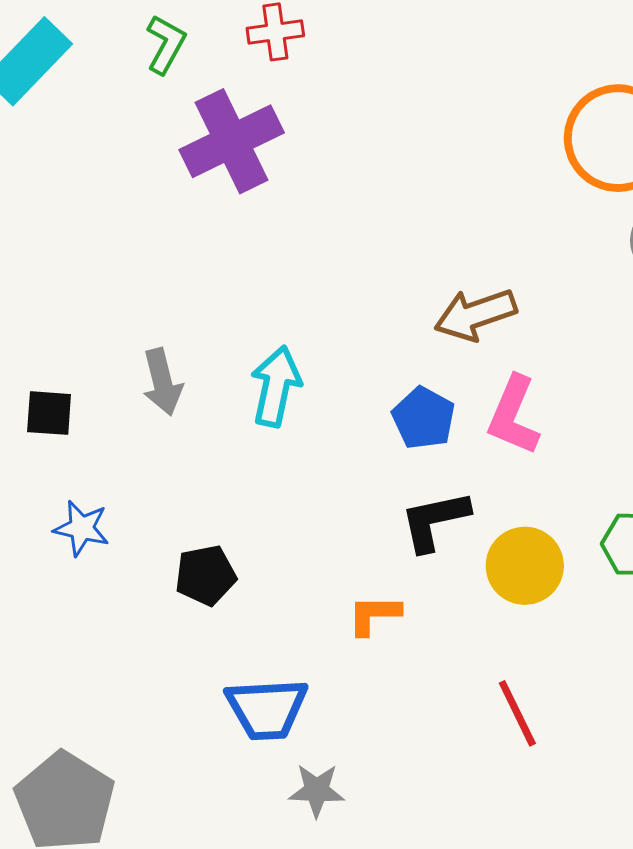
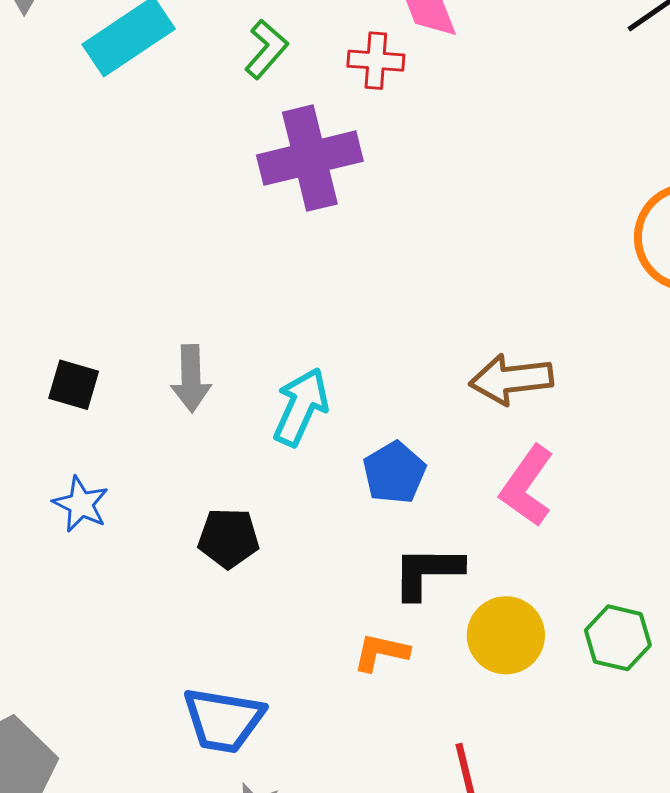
blue pentagon: (424, 418) -> (394, 473), moved
black pentagon: (206, 575) -> (229, 538), moved
orange L-shape: (374, 615) -> (381, 652), moved

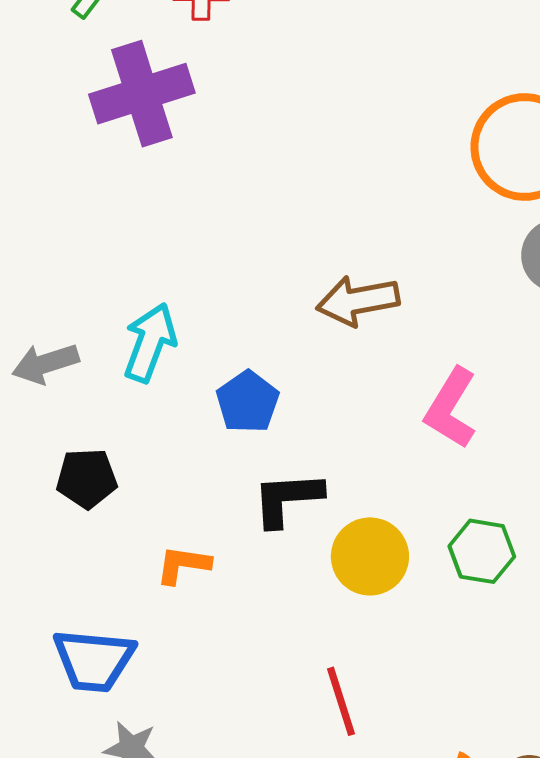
gray arrow: (191, 378) -> (45, 363), moved, turned 78
pink L-shape: (527, 486) -> (451, 408), moved
orange L-shape: (381, 652) -> (183, 565), moved

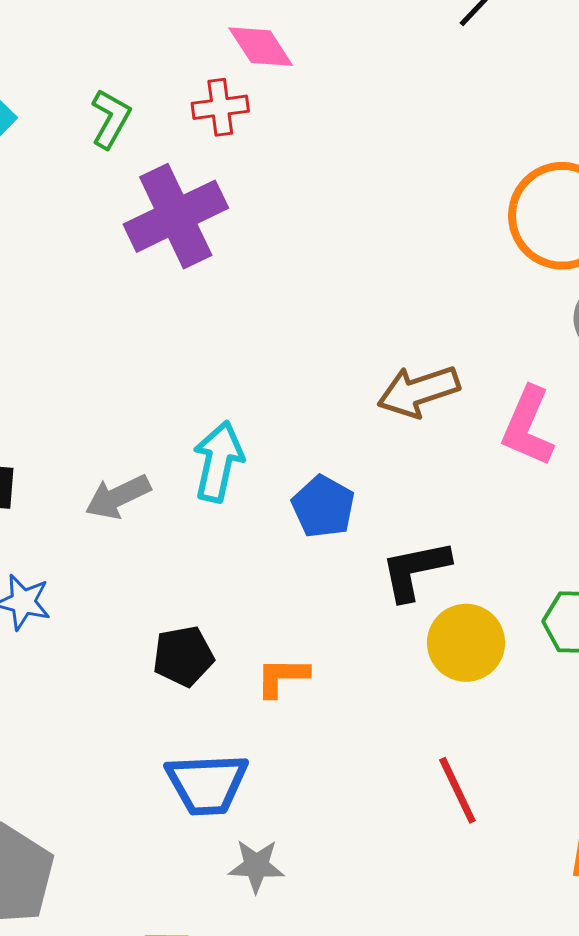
pink L-shape: (451, 408) -> (528, 426), moved
black pentagon: (87, 478) -> (183, 656), moved
black L-shape: (287, 499) -> (415, 570), moved

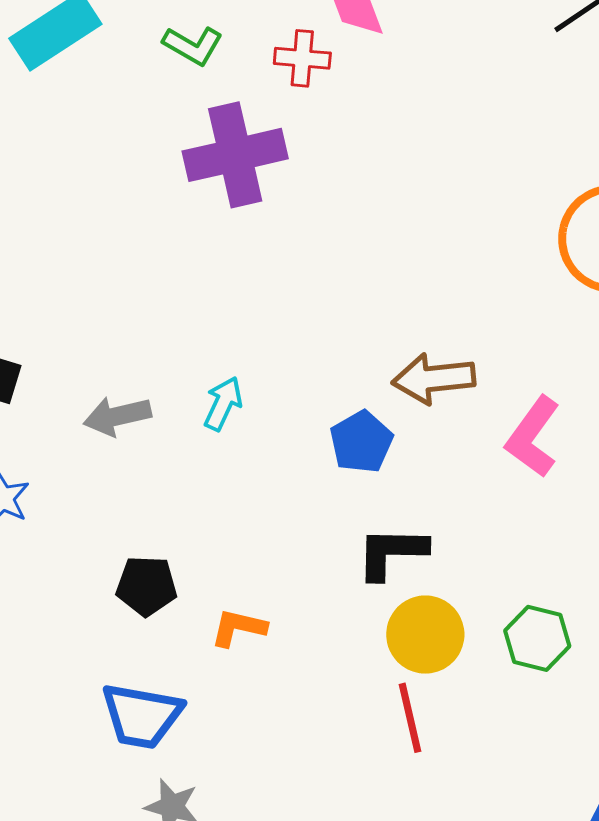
green L-shape: (111, 119) -> (193, 46), turned 78
cyan arrow: (218, 462) -> (223, 404), size x0.7
blue pentagon: (323, 507) -> (361, 442), moved
red line: (457, 790) -> (410, 718), moved

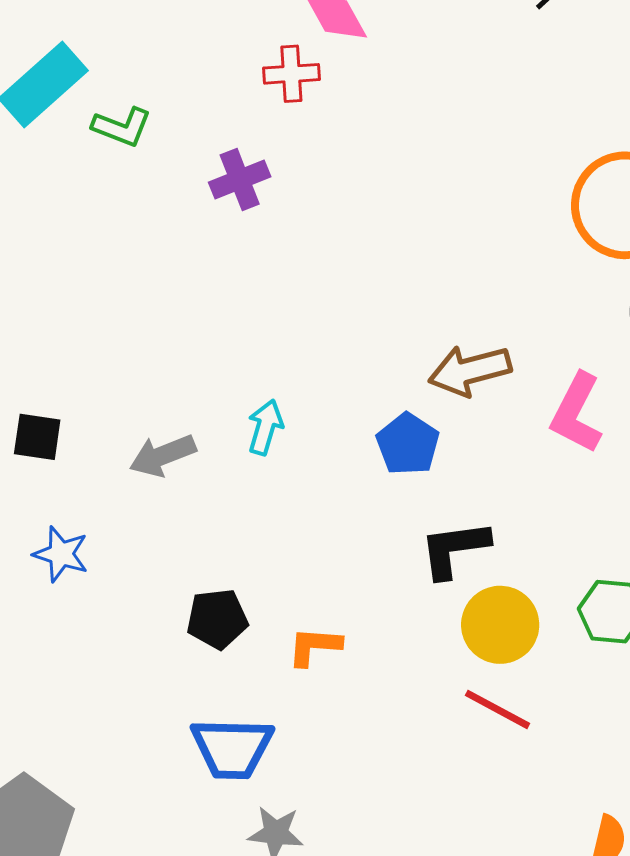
green L-shape: (193, 46) -> (122, 127), moved
purple cross: (235, 155) -> (240, 179), size x0.6
red line: (410, 718) -> (498, 709), turned -40

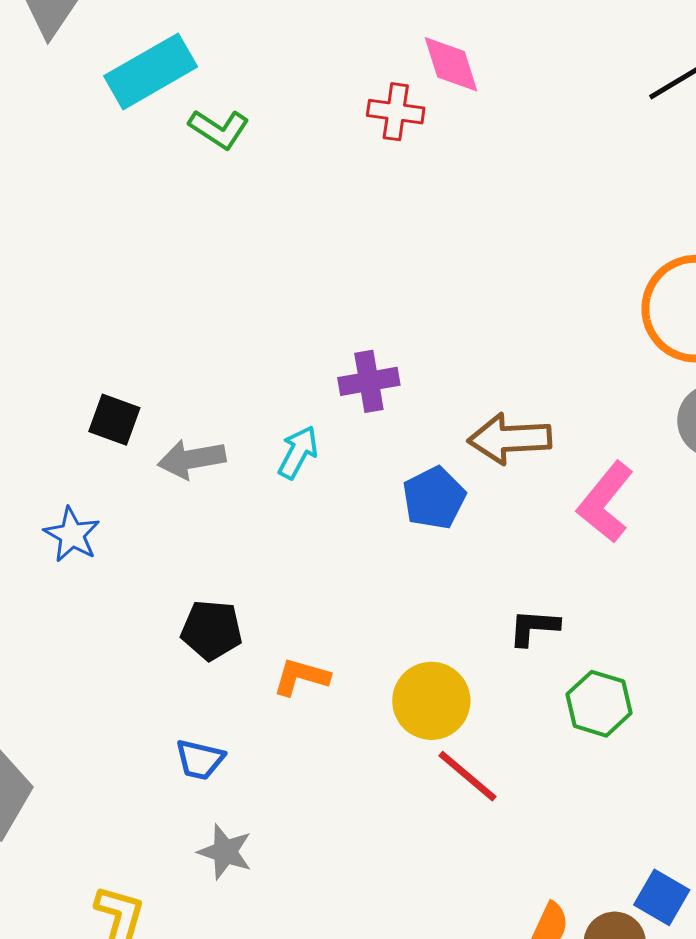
purple cross: (240, 179) -> (369, 381), moved
black square: (37, 437) -> (114, 420), moved
black L-shape: (454, 549) -> (534, 627), moved, size x0.7
yellow circle: (500, 625) -> (431, 701), moved
blue trapezoid: (232, 748) -> (200, 760), size x0.6

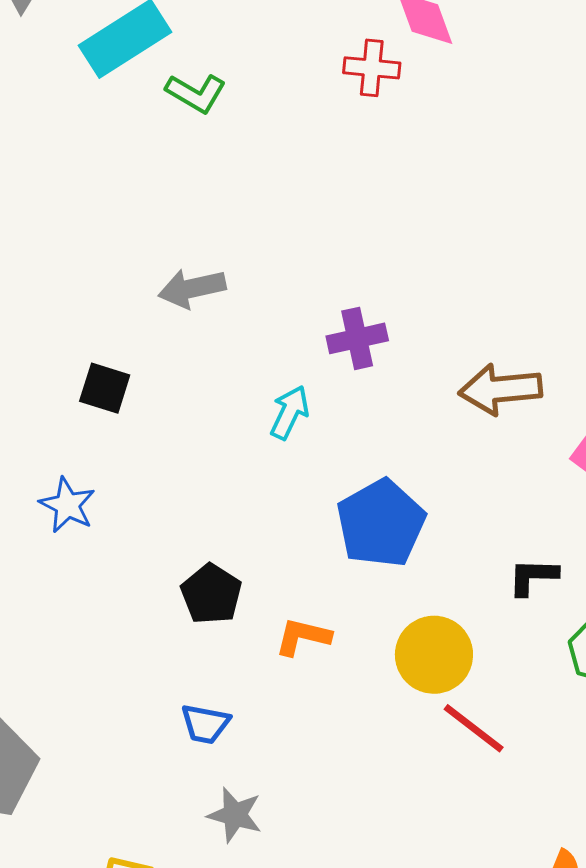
gray arrow: (192, 459) -> (192, 288), moved
blue pentagon: (434, 498) -> (381, 523), moved, size x1.4
black pentagon: (212, 630) -> (211, 594), turned 30

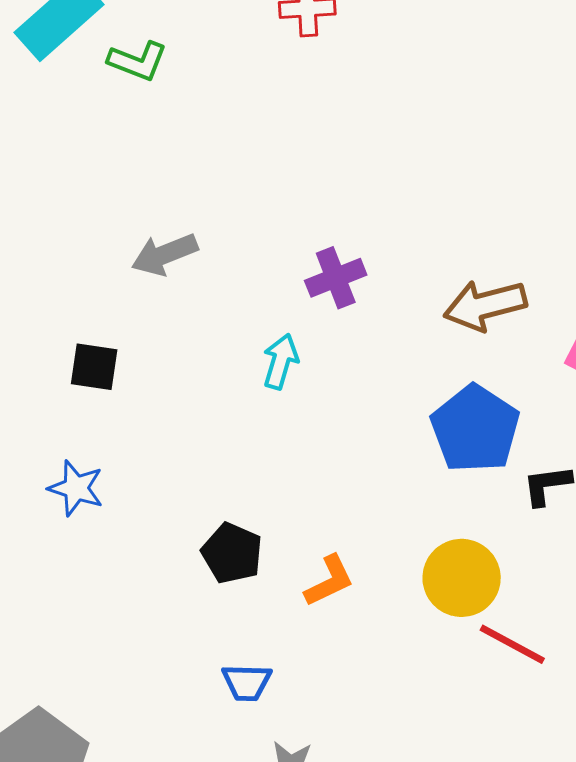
blue pentagon: (381, 523) -> (475, 429), moved
orange L-shape: (303, 637) -> (329, 581), turned 150

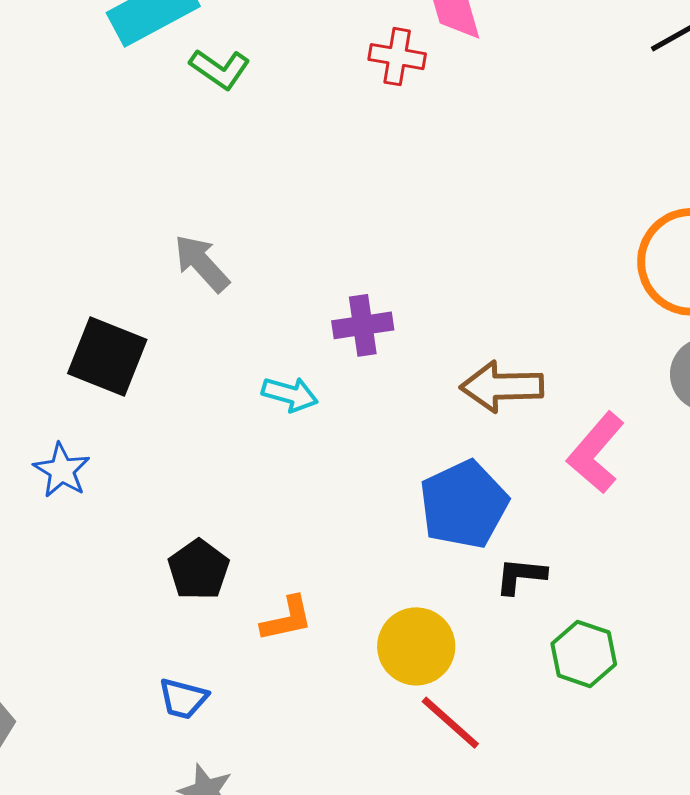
gray arrow: (165, 254) -> (202, 263), turned 56
cyan arrow: (281, 362) -> (290, 394), turned 76
black square: (94, 367) -> (107, 356), size x1.5

